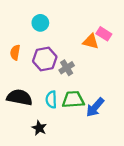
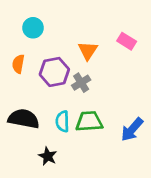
cyan circle: (40, 23) -> (33, 28), moved
orange triangle: (91, 41) -> (88, 51), moved, turned 49
blue arrow: (95, 107) -> (132, 129), moved

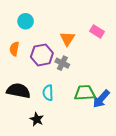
gray cross: (81, 83) -> (62, 63), turned -32
green trapezoid: (89, 121) -> (85, 93), moved

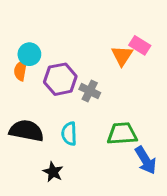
cyan circle: (26, 21) -> (29, 54), moved
orange triangle: (67, 39) -> (122, 56), moved
blue arrow: (101, 99) -> (146, 160), moved, turned -72

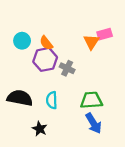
pink rectangle: (140, 45) -> (105, 34), turned -48
orange semicircle: (21, 70) -> (46, 43), moved, turned -48
blue arrow: (146, 160) -> (94, 123), moved

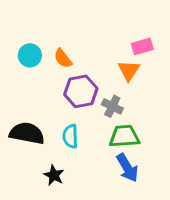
orange triangle: (91, 42) -> (129, 70), moved
purple hexagon: (45, 59) -> (81, 91), moved
gray cross: (67, 68) -> (112, 106), moved

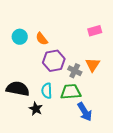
orange triangle: (129, 70) -> (93, 65), moved
green trapezoid: (124, 136) -> (71, 92), moved
black star: (54, 175) -> (36, 109), moved

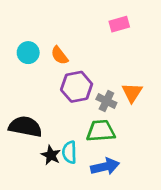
pink rectangle: (95, 31) -> (119, 24), moved
cyan semicircle: (47, 91) -> (69, 152), moved
blue arrow: (85, 112) -> (105, 167), moved, turned -72

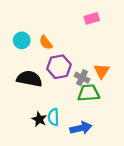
black semicircle: (25, 127) -> (29, 79), moved
green trapezoid: (101, 131) -> (89, 93), moved

